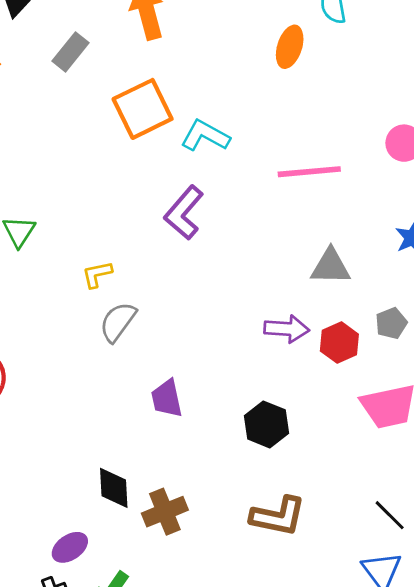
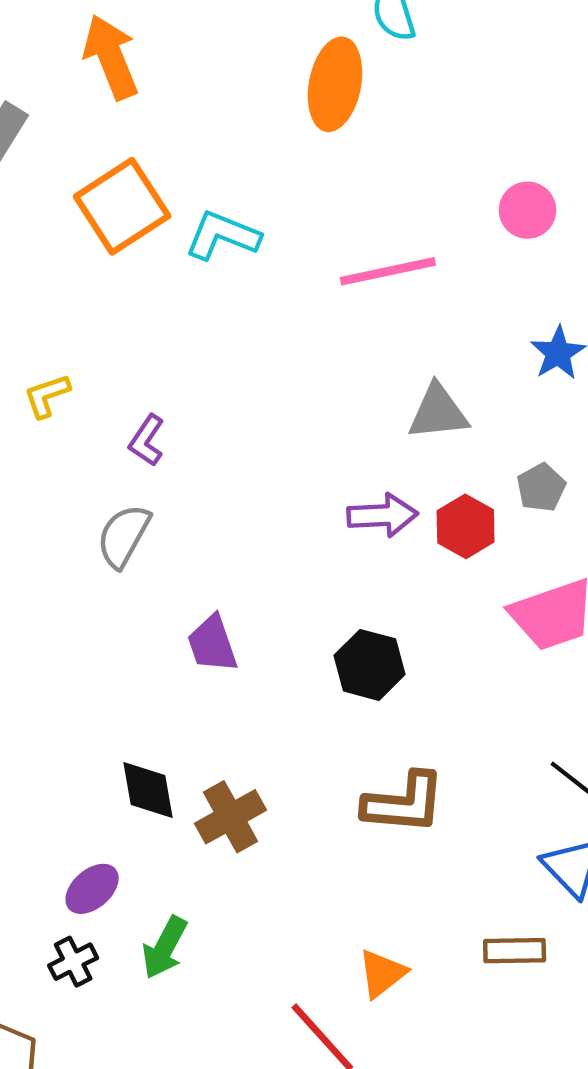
orange ellipse: (290, 47) -> (335, 84), size x1.4
purple L-shape: (184, 213) -> (147, 440), moved, size x0.6
yellow L-shape: (97, 274) -> (47, 396), moved

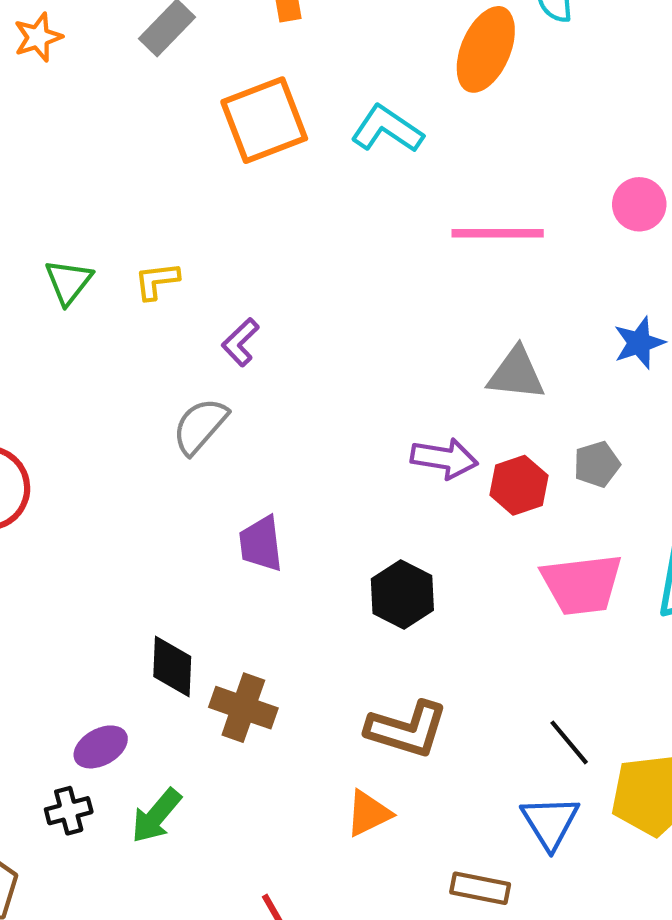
cyan L-shape: (223, 236) -> (387, 129), moved
brown cross: (231, 817) -> (243, 708), turned 36
orange triangle: (382, 973) -> (368, 813), moved

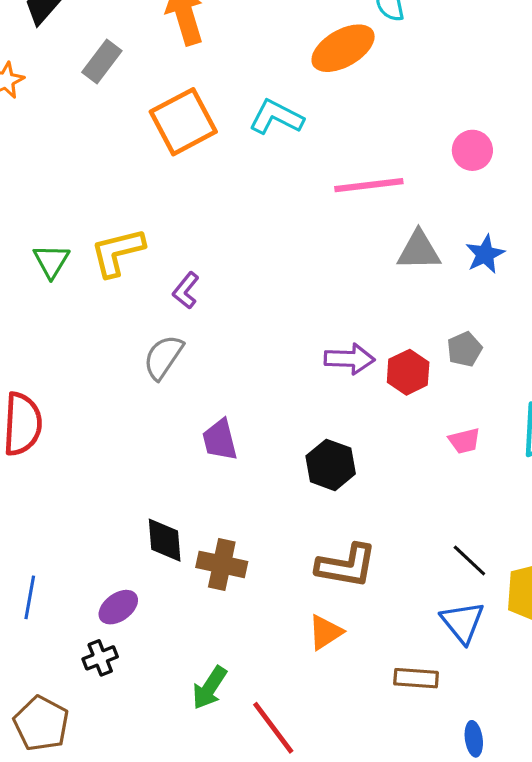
orange ellipse: (486, 49) -> (343, 48), turned 44
yellow L-shape: (157, 281) -> (117, 252), size x1.6
gray triangle: (516, 374) -> (419, 251), moved
pink trapezoid: (582, 584) -> (464, 441), size x0.5
green arrow: (156, 816) -> (209, 688), moved

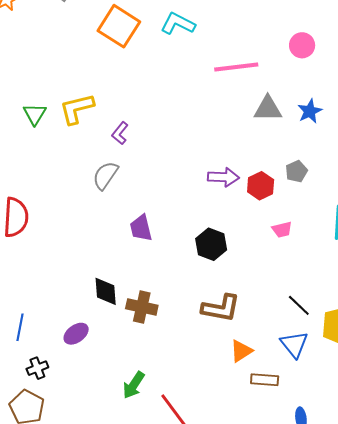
orange square: (183, 122) -> (119, 26), turned -30
pink trapezoid: (464, 441) -> (282, 230), moved
orange triangle: (325, 632) -> (241, 351), moved
black cross: (100, 658) -> (37, 368), moved

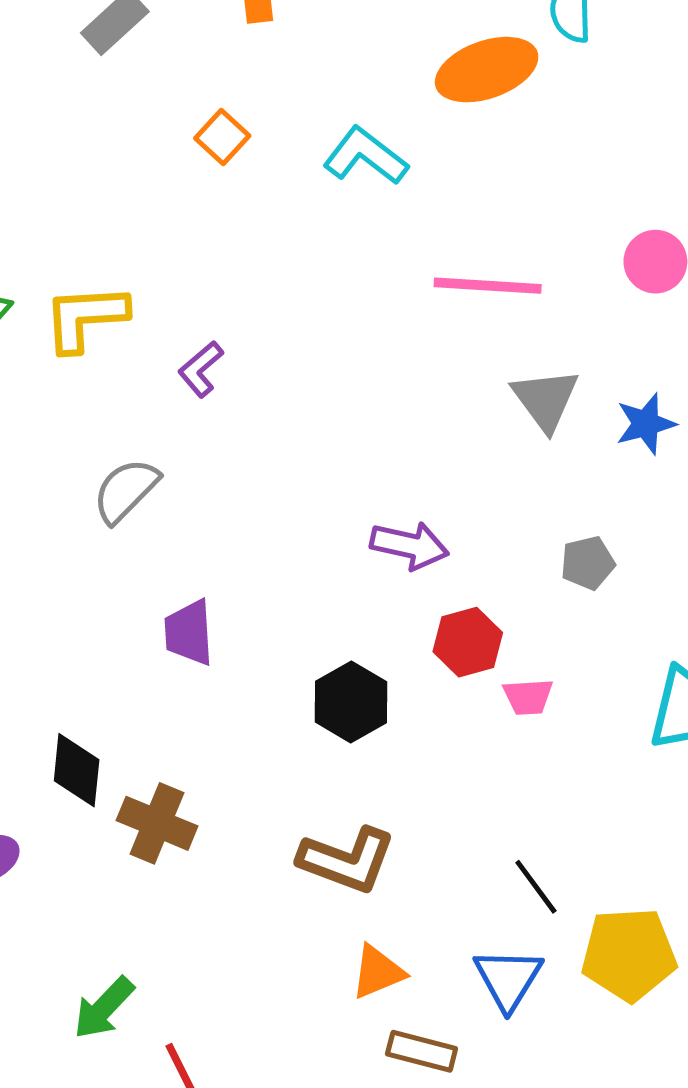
orange square: (119, 26) -> (222, 137), size x0.5
gray triangle: (268, 109) -> (546, 400), turned 44
purple L-shape: (120, 133) -> (201, 369), moved
red hexagon: (261, 186) -> (468, 642), moved

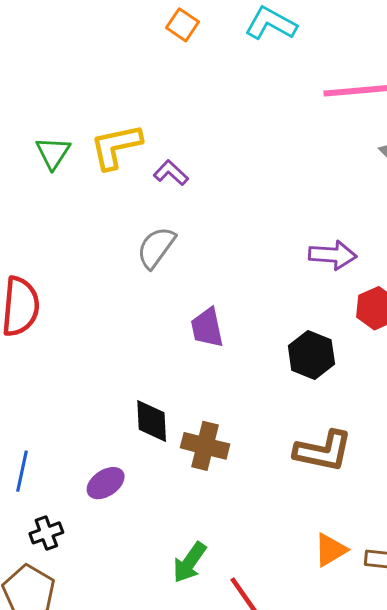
purple L-shape: (201, 369) -> (171, 173), moved, turned 92
orange triangle: (378, 972) -> (330, 550), moved

